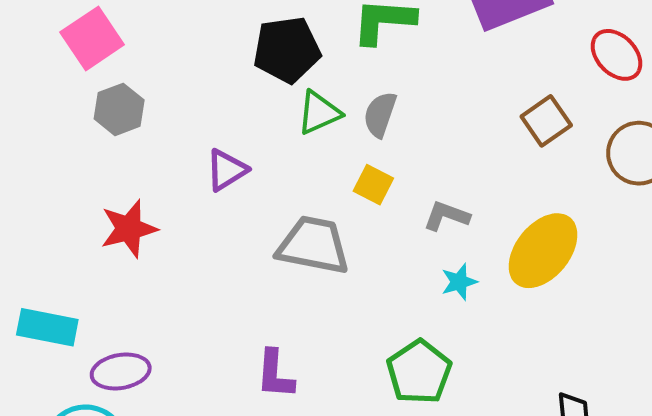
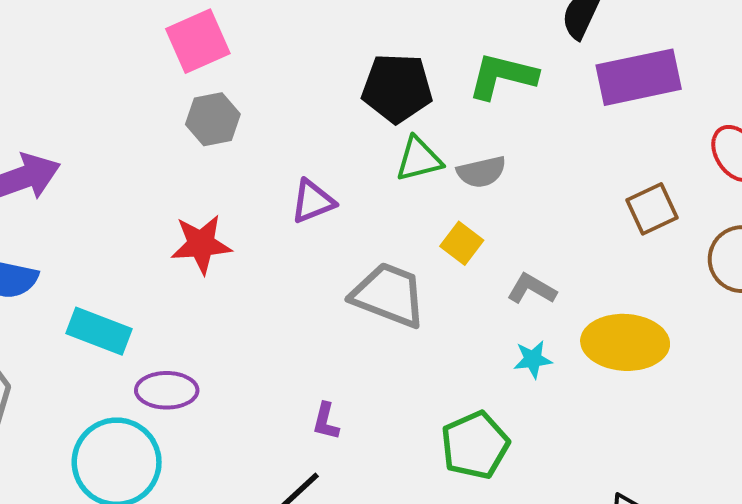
gray semicircle: (380, 114) -> (481, 172), turned -132
yellow ellipse: (543, 251) -> (625, 342), turned 44
purple L-shape: (275, 374) -> (326, 421), size x0.7

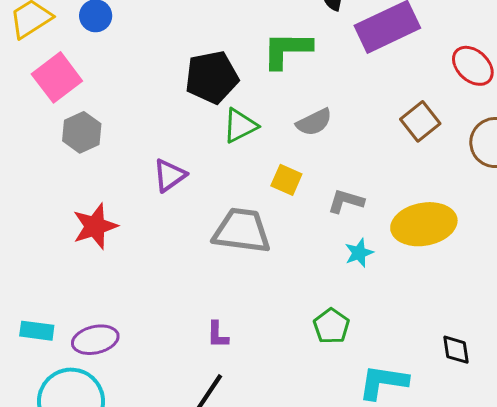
gray semicircle: (481, 172) -> (314, 122), moved
cyan rectangle: (99, 331) -> (37, 331), moved, size x0.7
green pentagon: (475, 445) -> (331, 326), size x0.7

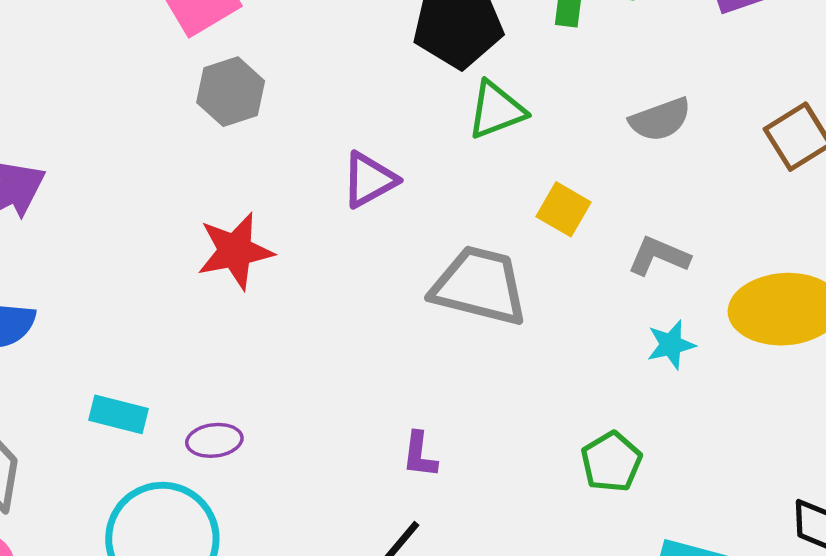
gray semicircle: (314, 122) -> (660, 120), moved
purple ellipse: (95, 340) -> (214, 440), size x0.7

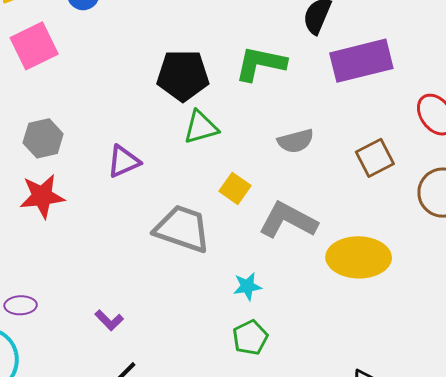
gray hexagon: (231, 92) -> (43, 138), moved
gray L-shape: (659, 256) -> (288, 220), size x1.6
cyan star: (671, 345) -> (247, 286), moved
purple L-shape: (420, 455) -> (109, 320), moved, turned -56

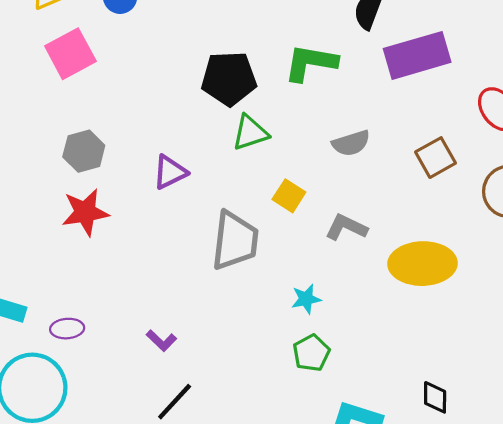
gray L-shape: (288, 220) -> (346, 227), size x0.7
gray trapezoid: (182, 229) -> (235, 241), turned 80

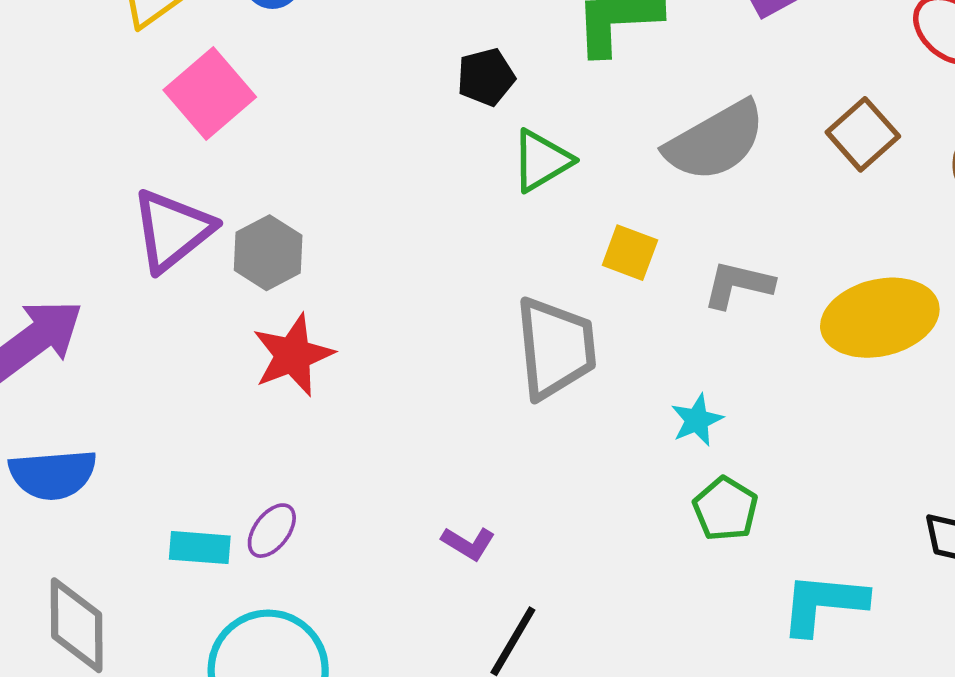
black pentagon: (229, 78) -> (486, 77), size x0.6
gray semicircle: (351, 143) -> (715, 141), size x1.6
purple triangle: (170, 172) -> (172, 230), moved, size x1.4
purple ellipse: (67, 329) -> (272, 531), moved, turned -36

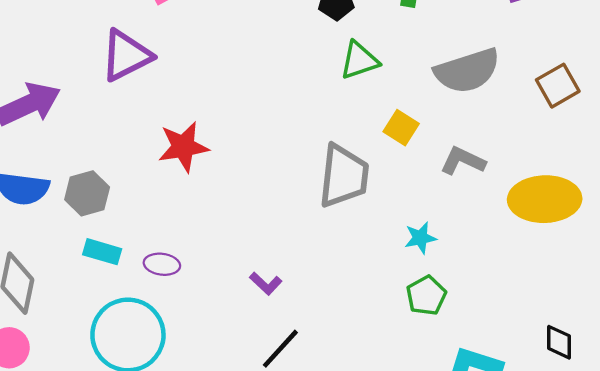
gray hexagon: (268, 253) -> (87, 193), moved
purple ellipse: (272, 531) -> (162, 264), moved, turned 48

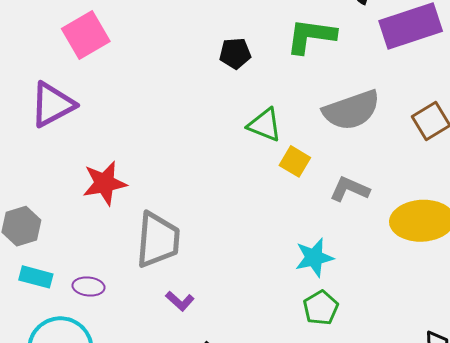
green triangle: (359, 60) -> (265, 125), moved, turned 42
gray trapezoid: (344, 176) -> (158, 240), moved
cyan star: (420, 238) -> (314, 257), size x1.4

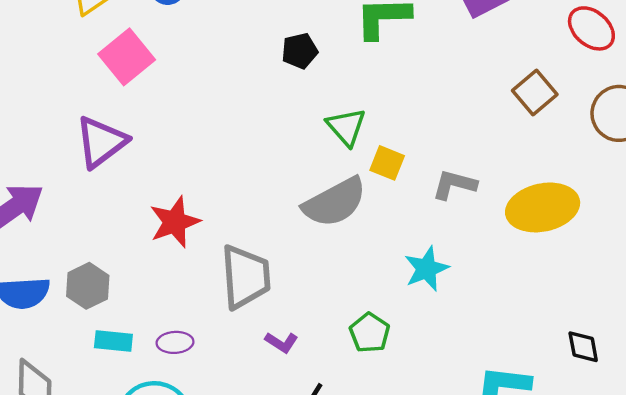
gray semicircle: (351, 110) -> (335, 202), moved
green triangle: (265, 125) -> (346, 127), turned 36
green pentagon: (321, 308) -> (370, 333), moved

